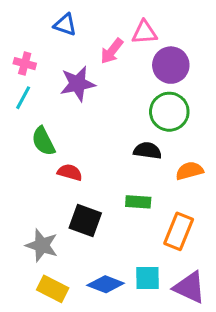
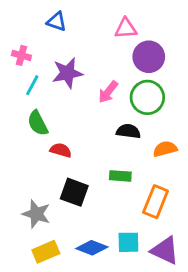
pink arrow: (112, 51) -> (108, 92), moved
cyan line: (23, 98) -> (32, 85), moved
yellow rectangle: (53, 289) -> (46, 252), turned -50

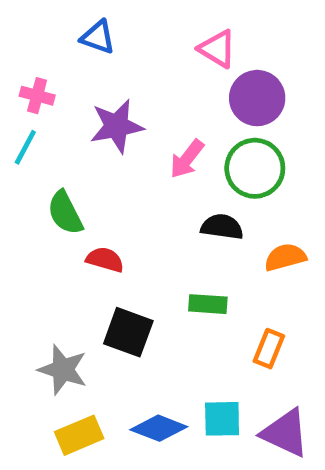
pink triangle: (126, 28) -> (217, 49), turned 35
cyan line: (32, 85) -> (25, 147), moved
orange rectangle: (156, 202) -> (269, 349), size x0.7

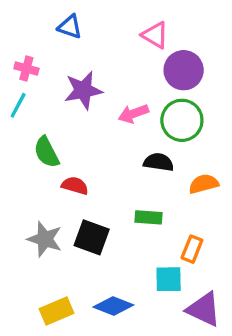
pink arrow: (187, 159) -> (133, 114), turned 32
gray star: (63, 370) -> (45, 239), moved
cyan square: (222, 419) -> (169, 279), moved

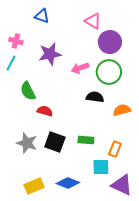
green rectangle: (148, 217) -> (86, 140), moved

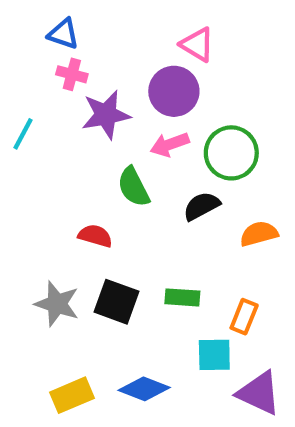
blue triangle: (42, 16) -> (63, 34), moved
pink cross: (16, 41) -> (72, 74), moved
purple circle: (110, 42) -> (174, 91), moved
green semicircle: (28, 91) -> (134, 187), moved
black semicircle: (95, 97) -> (202, 206), turned -36

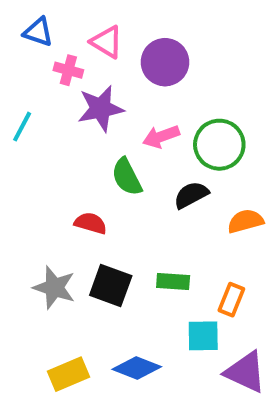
blue triangle: (63, 34) -> (38, 32), moved
pink triangle: (197, 45) -> (107, 42), moved
purple circle: (174, 91) -> (165, 62), moved

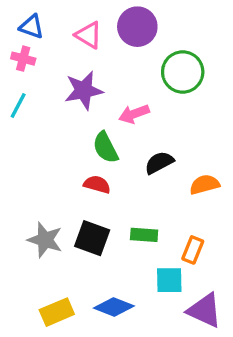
purple circle: (165, 62) -> (137, 27), moved
pink cross: (68, 70) -> (23, 59), moved
green circle: (219, 145) -> (183, 72), moved
red semicircle: (91, 223) -> (97, 184), moved

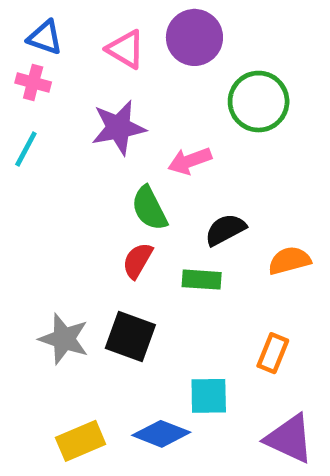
red semicircle: (97, 184) -> (138, 261), turned -76
green rectangle: (144, 235) -> (202, 280), moved
cyan square: (169, 280) -> (209, 396), moved

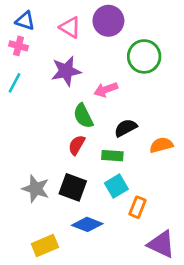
orange rectangle: (273, 353) -> (138, 207), moved
cyan square: (209, 396) -> (116, 186), moved, turned -30
blue diamond: (161, 434) -> (87, 224), moved

